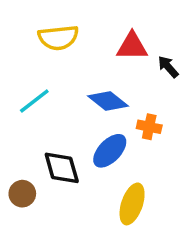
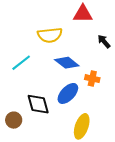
yellow semicircle: (58, 38) -> (50, 35), moved
red triangle: (132, 46) -> (83, 14), moved

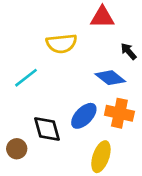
blue diamond: (67, 63) -> (110, 78), moved
orange cross: (92, 79) -> (119, 113), moved, size x1.5

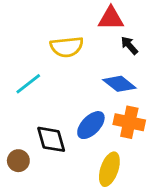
black arrow: (129, 51) -> (129, 45), moved

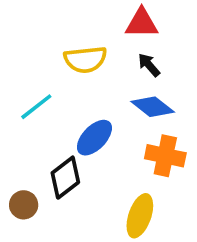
black arrow: (129, 45) -> (149, 65), moved
blue ellipse: (91, 125) -> (94, 138), moved
black diamond: (51, 139) -> (65, 178), turned 68

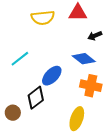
yellow semicircle: (85, 60) -> (43, 18), moved
black arrow: (149, 65) -> (95, 36), moved, turned -72

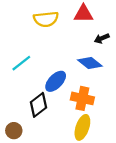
orange cross: (91, 86) -> (82, 98), moved
brown circle: (13, 113) -> (14, 131), moved

